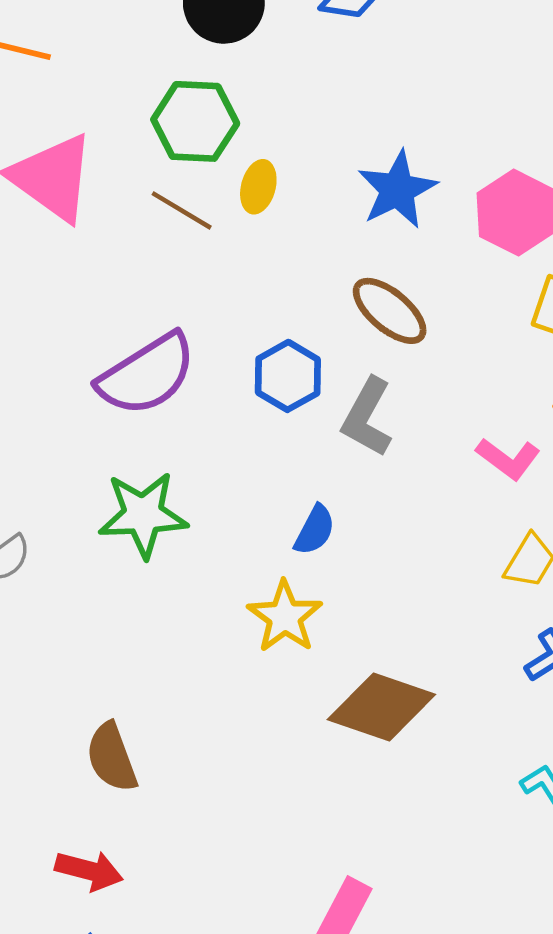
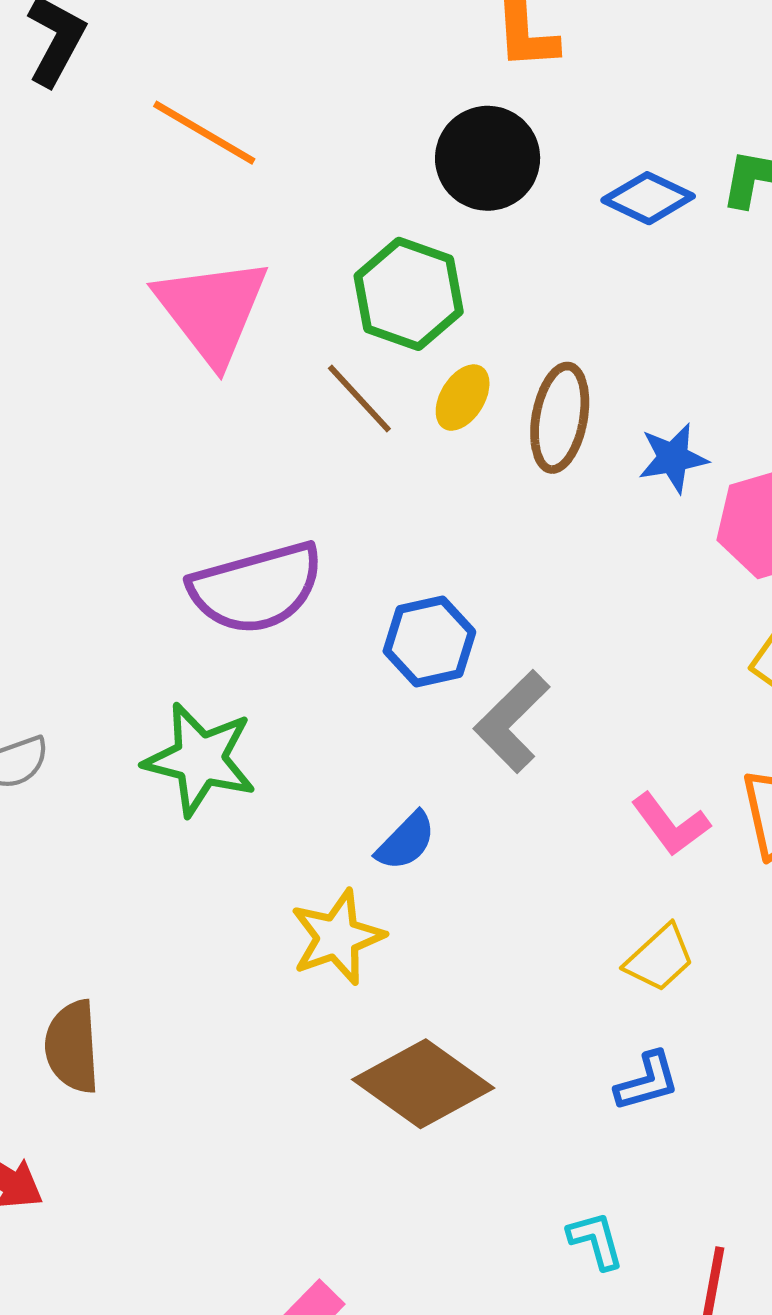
blue star: (397, 190) -> (673, 458), moved, size x0.7
brown ellipse: (390, 311) -> (560, 418), moved, turned 44

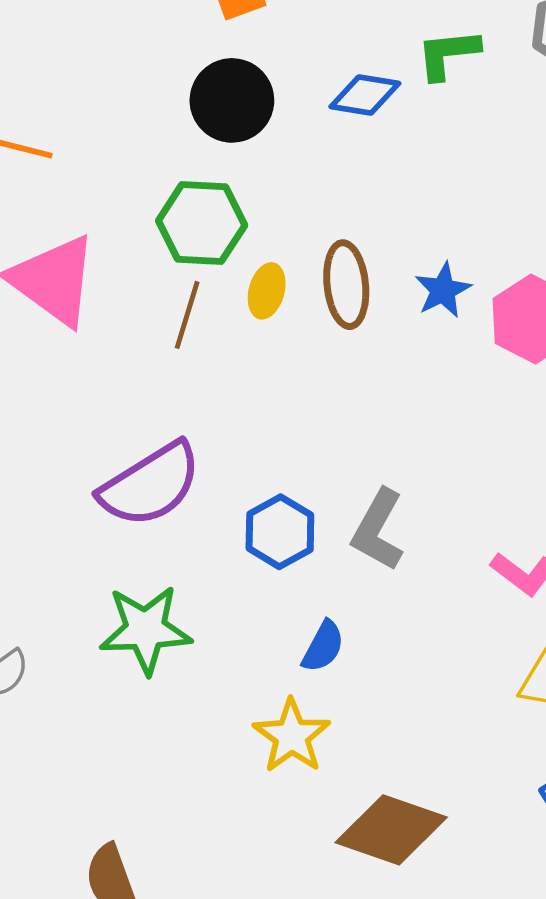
brown line: (359, 398) -> (187, 315), turned 76
blue hexagon: (429, 641) -> (280, 532), moved

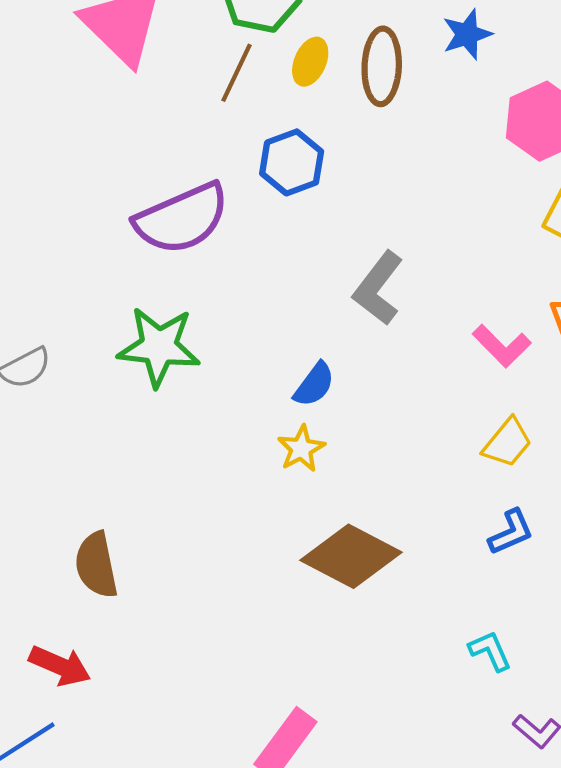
blue star: (443, 290) -> (467, 34), moved
blue hexagon: (280, 532) -> (292, 162), moved
yellow star: (292, 736) -> (301, 449), moved, size x0.7

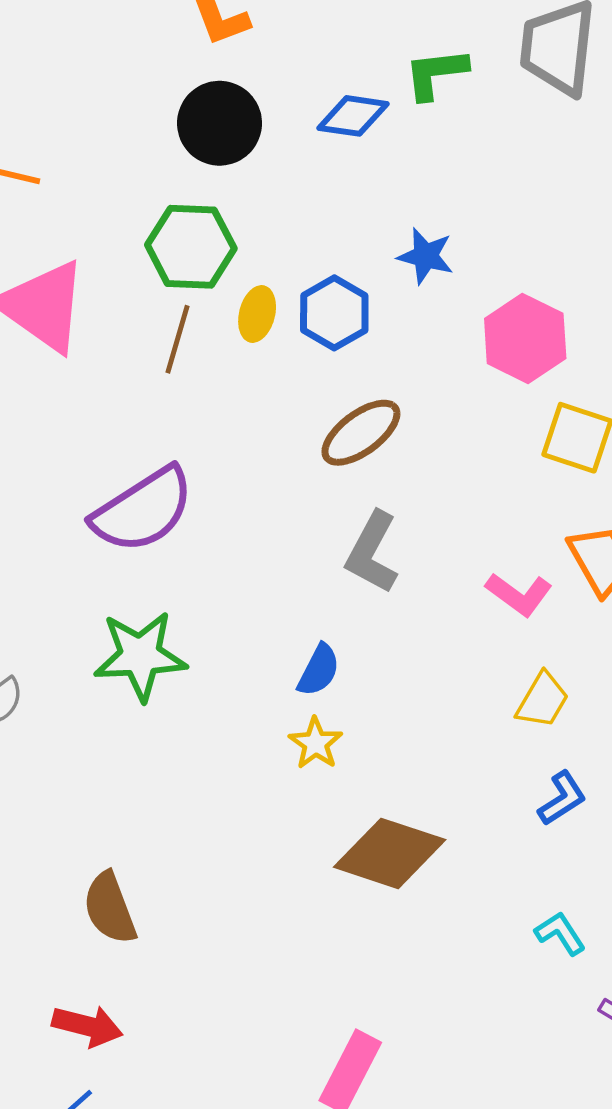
blue star: (467, 34) -> (426, 256), turned -30
brown ellipse: (382, 66) -> (361, 433), moved, turned 60
blue hexagon: (292, 162) -> (334, 313), moved

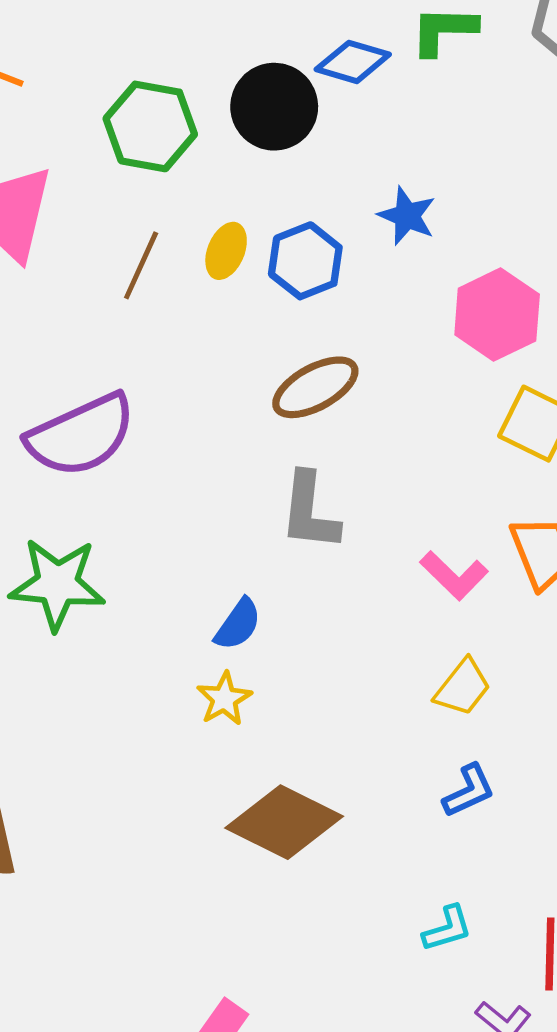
black circle: (220, 123) -> (274, 107), moved
green hexagon: (191, 247) -> (150, 126), moved
gray L-shape: (372, 552) -> (310, 512), turned -30
cyan L-shape: (560, 933) -> (447, 929), turned 98

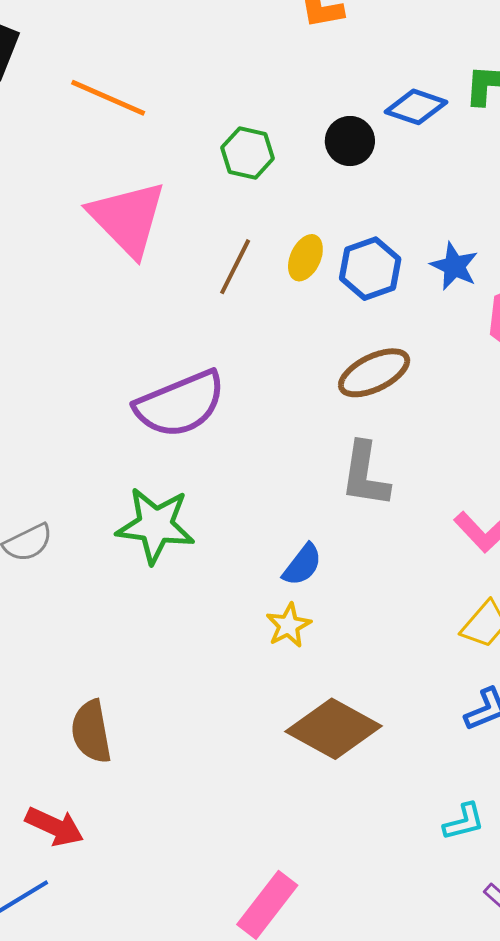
black circle: (274, 107) -> (350, 141), size x0.7
green hexagon: (150, 126) -> (248, 153), size x0.7
blue star: (407, 216) -> (454, 266), moved

